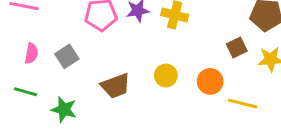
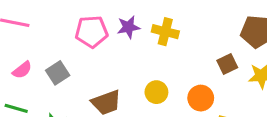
pink semicircle: (31, 53) -> (22, 70), turned 42

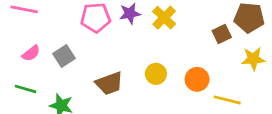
yellow cross: (165, 32) -> (164, 18), turned 30
brown square: (227, 64) -> (222, 34), moved

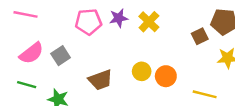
pink semicircle: (31, 53) -> (31, 53), size x1.5
orange circle: (197, 79) -> (166, 76), moved

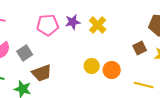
brown square: (200, 36) -> (140, 48), moved
brown trapezoid: (100, 80) -> (42, 73), moved

